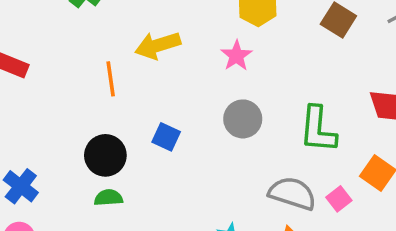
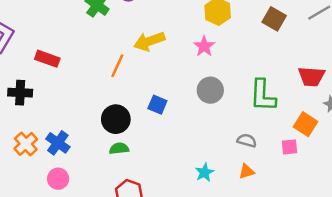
orange line: (111, 79) -> (117, 66), turned 35
gray semicircle: (292, 193) -> (247, 141), size x0.6
pink square: (339, 199) -> (290, 147), moved, turned 35

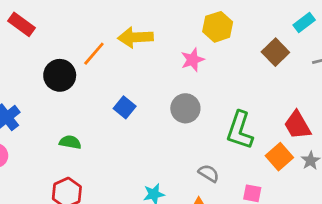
red trapezoid: (311, 77) -> (297, 125), turned 40
black circle: (116, 119) -> (60, 75), moved
orange square: (306, 124) -> (279, 157), moved

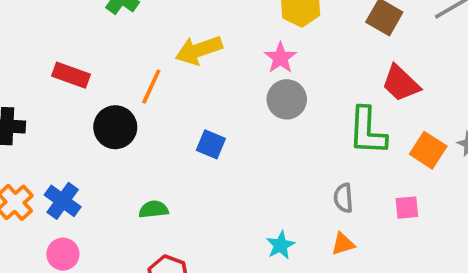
red rectangle: (22, 24) -> (71, 75), moved
gray circle: (185, 108) -> (287, 99), moved
red trapezoid: (297, 125) -> (401, 83), moved
gray semicircle: (209, 173) -> (343, 198), turned -110

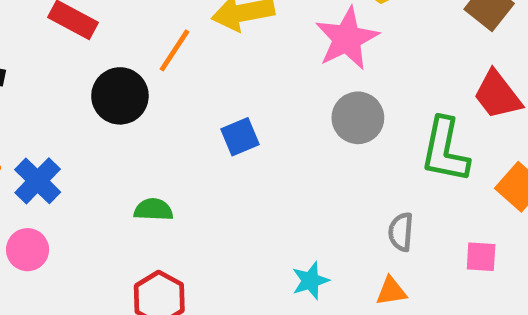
pink star: (280, 58) -> (347, 39), size x1.5
gray circle: (287, 99) -> (358, 118), moved
blue square: (211, 144) -> (240, 137), turned 36

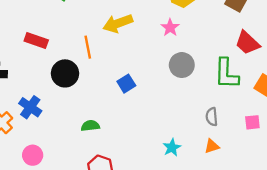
pink star: (347, 39) -> (170, 28), size x0.6
orange line: (174, 50) -> (88, 47), turned -35
blue cross: (38, 181) -> (30, 107), moved

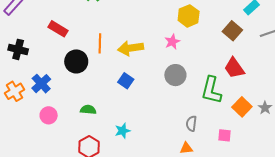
yellow arrow: (118, 23) -> (131, 48), moved
blue square: (126, 84) -> (126, 81), turned -35
cyan star: (172, 148) -> (123, 131), moved
pink circle: (33, 155) -> (49, 115), moved

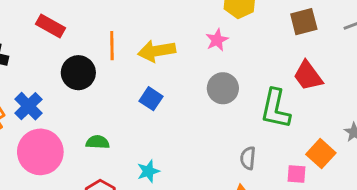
brown square: (232, 31) -> (304, 22), turned 36
orange square: (242, 107) -> (321, 154), moved
pink circle: (49, 115) -> (40, 152), size x1.8

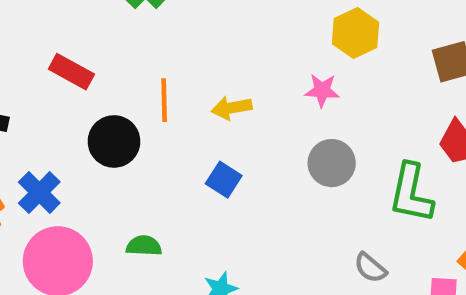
pink star: (217, 40) -> (322, 90), turned 30
yellow arrow: (157, 51) -> (232, 108), size x0.7
gray semicircle: (248, 158) -> (370, 268), turned -55

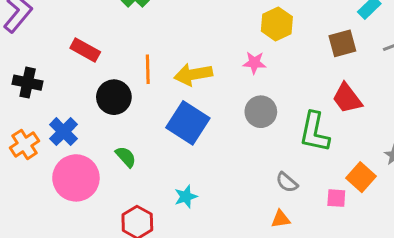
yellow arrow: (232, 108) -> (193, 74), size x1.4
blue square: (224, 180) -> (188, 123), size x1.8
green semicircle: (144, 246) -> (126, 157), moved, turned 45

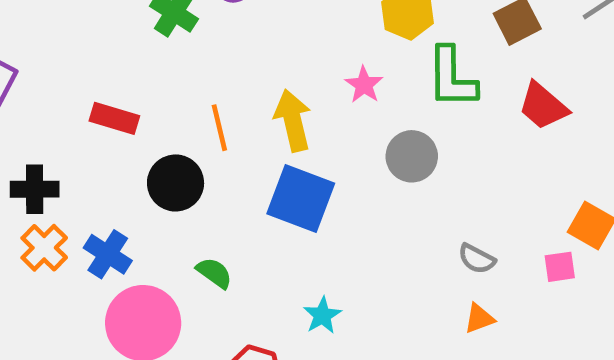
pink star: (254, 63) -> (364, 85), moved, turned -30
yellow arrow: (193, 74) -> (293, 120), turned 99
green L-shape: (314, 132) -> (452, 78), moved
orange cross: (24, 144) -> (44, 248), moved

